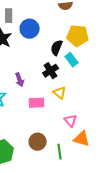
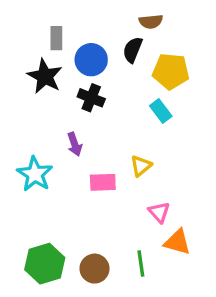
black semicircle: (57, 48) -> (133, 50), moved
black cross: (51, 71) -> (91, 98), moved, turned -35
yellow triangle: (60, 93) -> (141, 166), turned 40
brown circle: (38, 142) -> (94, 269), moved

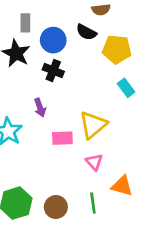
black semicircle: (133, 50) -> (86, 32), turned -84
cyan rectangle: (161, 111) -> (126, 88), moved
yellow triangle: (141, 166) -> (93, 125), size x1.6
pink triangle: (159, 212) -> (94, 162), moved

